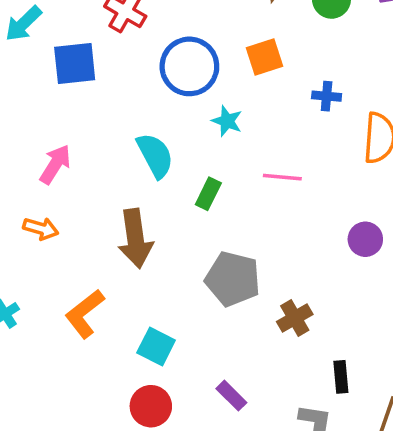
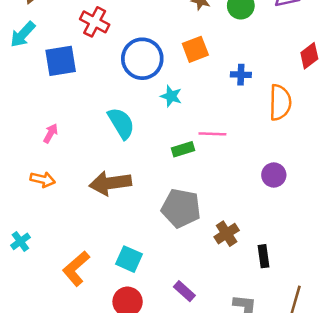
pink arrow: (55, 164) -> (51, 133), size x0.7
green rectangle: (208, 194) -> (183, 149), moved, turned 50
brown arrow: (135, 239) -> (110, 183), turned 93
orange L-shape: (85, 314) -> (76, 269), moved
black rectangle: (341, 377) -> (263, 256), moved

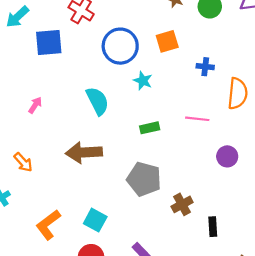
pink line: (212, 134) -> (197, 119), moved
orange arrow: (43, 179) -> (23, 162), moved, turned 30

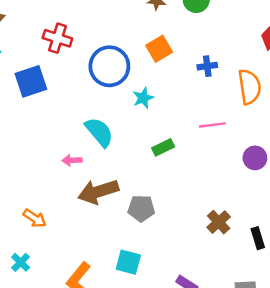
cyan star: (143, 81) -> (143, 98), turned -30
pink arrow: (35, 105) -> (72, 160), moved, turned -112
gray pentagon: (144, 179) -> (141, 208), moved, size x0.7

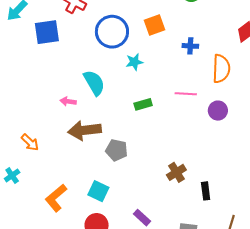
purple circle: (255, 158) -> (218, 111), moved

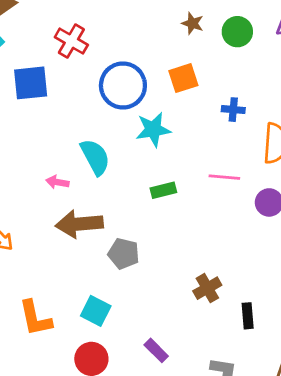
cyan star: (134, 62) -> (153, 129), size x1.4
orange L-shape: (56, 198) -> (35, 318), turned -64

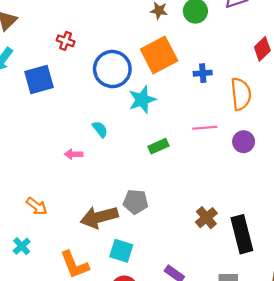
red cross: (71, 41) -> (66, 41), size x0.7
orange square: (183, 78) -> (159, 55), size x1.5
cyan semicircle: (95, 157) -> (100, 129), size x0.6
brown arrow: (79, 224) -> (99, 217), moved
black rectangle: (248, 316) -> (242, 234), size x1.8

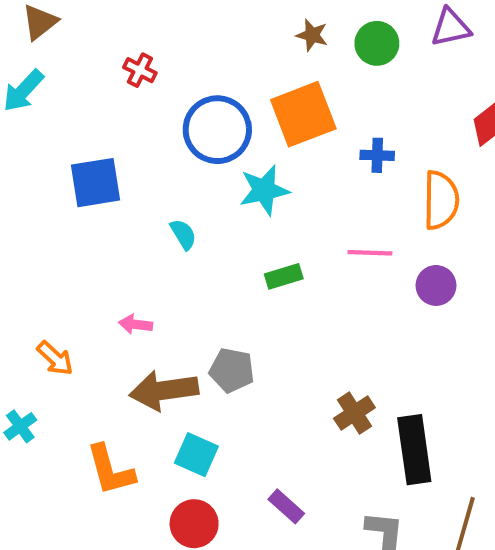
blue square: (39, 79) -> (95, 183), moved
pink arrow: (74, 154) -> (136, 324), moved

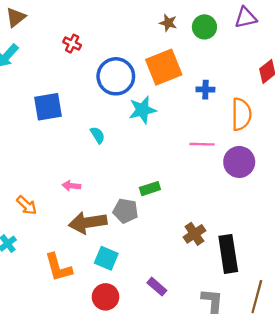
green rectangle: (284, 276) -> (150, 189), moved
purple circle: (436, 285) -> (239, 162), size x1.4

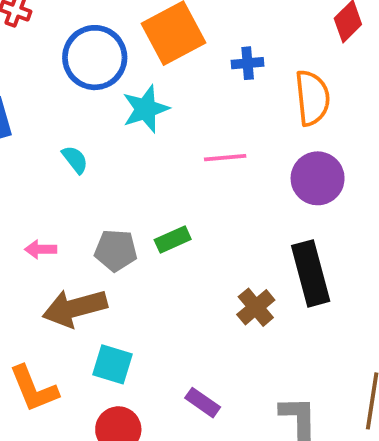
pink line: (202, 144) -> (225, 158), moved
gray pentagon: (126, 211) -> (116, 250), moved
black rectangle: (228, 254) -> (311, 273), moved

